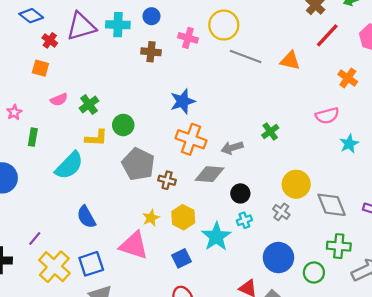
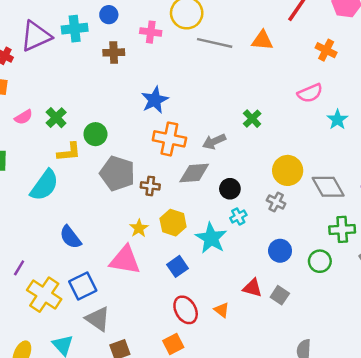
blue circle: (278, 258) -> (280, 251), size x0.7

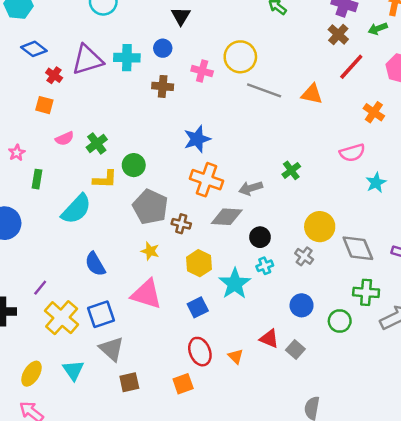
yellow star: (139, 228) -> (150, 251), moved, turned -30

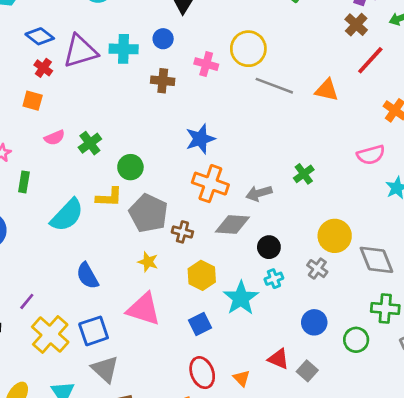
blue diamond: (34, 49) -> (40, 36), moved
yellow L-shape: (105, 179) -> (109, 197), moved

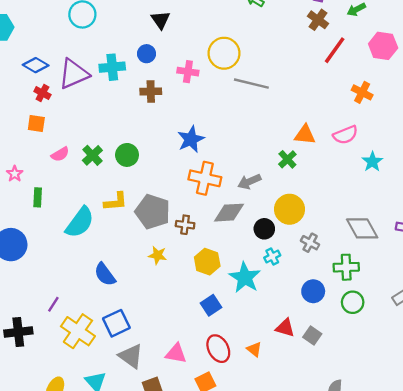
orange triangle: (327, 90) -> (305, 135), moved
green circle: (130, 167) -> (127, 155), moved
yellow circle: (335, 236) -> (290, 209), moved
pink triangle: (144, 309) -> (176, 353), moved, size x0.7
green cross: (385, 309) -> (346, 267), moved

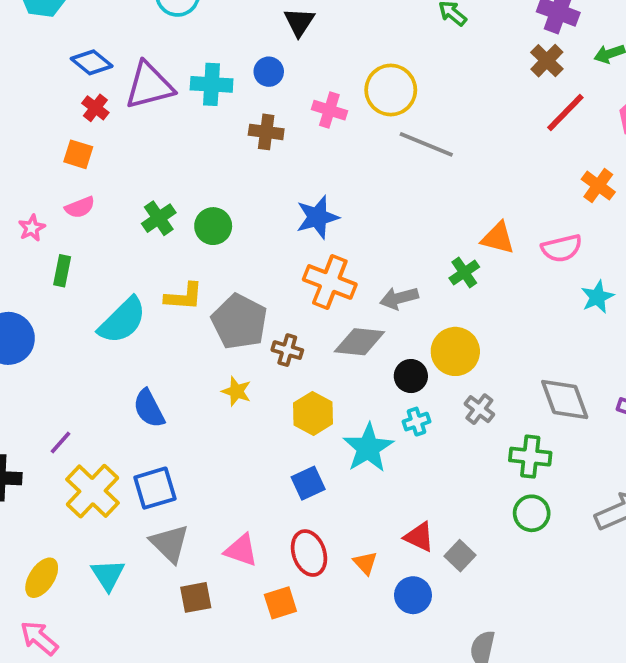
pink semicircle: (60, 154) -> (80, 207), moved
blue circle: (313, 291) -> (413, 595), moved

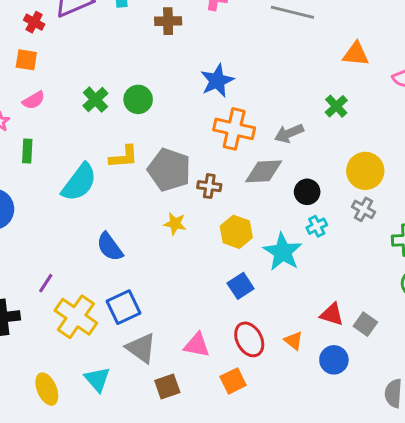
orange triangle: (498, 238) -> (356, 54), moved
yellow circle: (455, 351) -> (365, 171), moved
yellow ellipse: (42, 578) -> (47, 389), turned -48

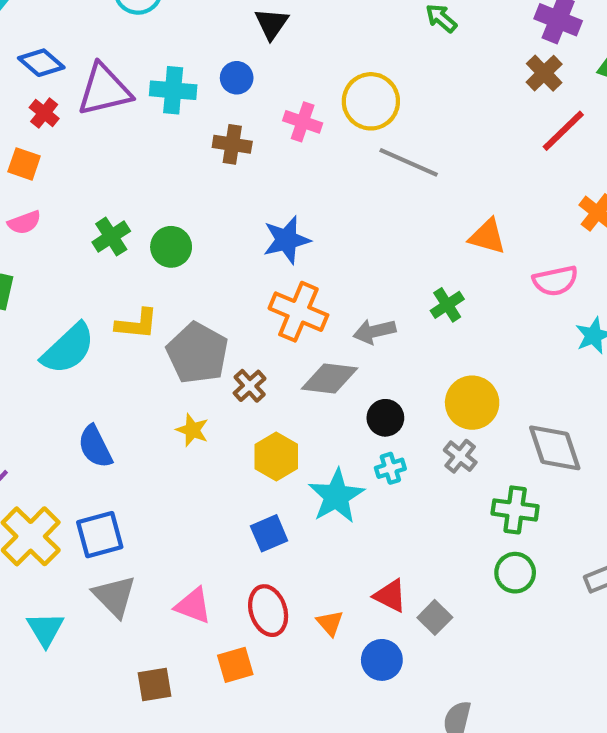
brown cross: (209, 186) -> (250, 386), turned 30
brown square: (167, 387) -> (155, 685), moved

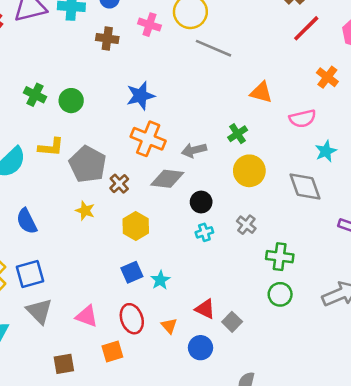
green cross: (111, 237) -> (35, 95), turned -30
yellow circle: (472, 403) -> (249, 171), moved
gray diamond: (555, 448) -> (305, 186), moved
cyan star: (336, 496) -> (160, 280), moved, size x0.6

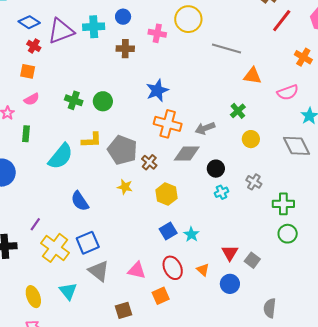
gray line: (213, 48) -> (227, 49), moved
yellow circle: (249, 171) -> (251, 139), size x0.7
red triangle: (205, 309) -> (230, 253), turned 42

